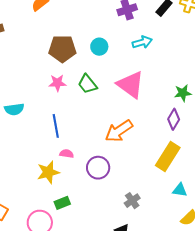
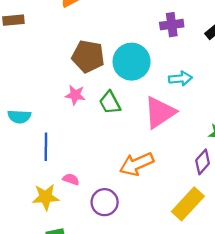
cyan arrow: (142, 42) -> (180, 78), moved
cyan circle: (99, 47) -> (132, 62), size x1.8
pink triangle: (130, 85) -> (160, 112), turned 40
blue line: (56, 126) -> (46, 147), moved

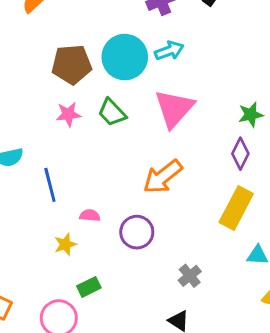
cyan arrow: (180, 78) -> (169, 51), moved
yellow star: (46, 197) -> (65, 244), size x0.7

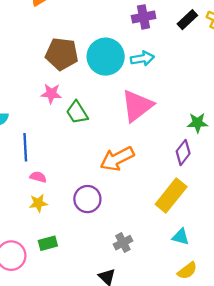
green trapezoid: (112, 112) -> (77, 112), moved
pink semicircle: (90, 215) -> (38, 177), moved
yellow star: (65, 244) -> (38, 203), moved
green rectangle: (89, 287) -> (48, 243), moved

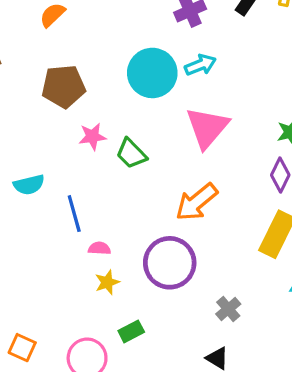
brown pentagon: (62, 54) -> (64, 86), moved
purple circle: (87, 199) -> (170, 263), size x1.4

